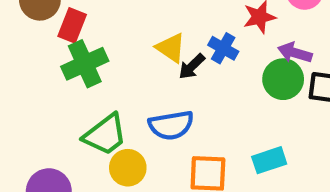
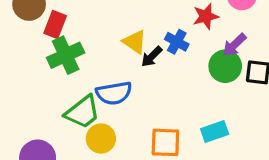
purple arrow: (295, 53) -> (234, 45), turned -60
blue semicircle: (171, 125) -> (114, 93), moved

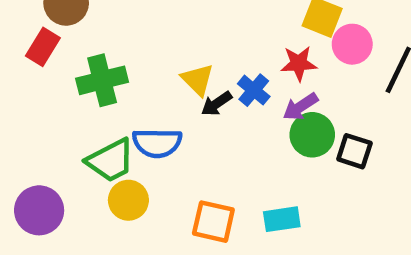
red rectangle: (55, 24) -> (43, 47), moved
purple arrow: (234, 45) -> (300, 107), moved

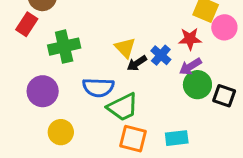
green trapezoid: (111, 160) -> (123, 107), moved
yellow circle: (128, 200) -> (61, 132), moved
purple circle: (39, 210) -> (43, 91), moved

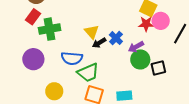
red rectangle: (27, 24) -> (33, 17), moved
red star: (190, 39) -> (146, 24), moved
black square: (224, 96) -> (158, 68), turned -35
yellow circle: (61, 132) -> (54, 91), moved

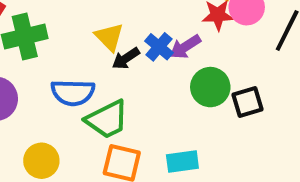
purple arrow: (136, 47) -> (185, 47), moved

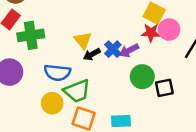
yellow circle: (41, 161) -> (52, 103), moved

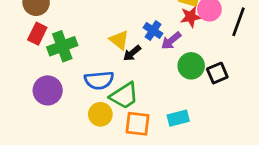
blue cross: (113, 49) -> (153, 31), moved

